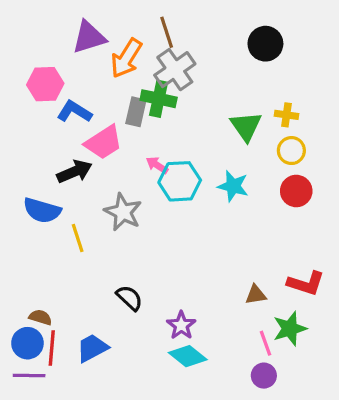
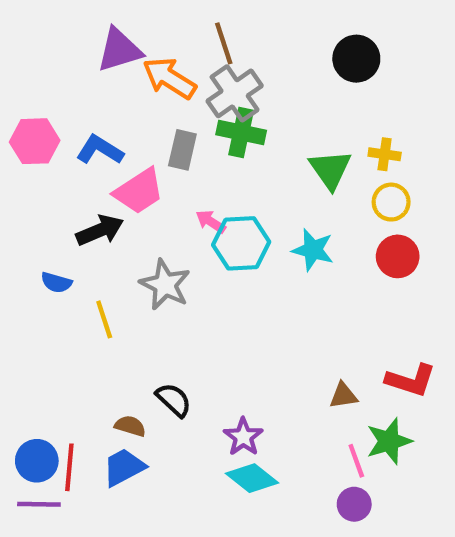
orange arrow: (126, 58) -> (169, 78), turned 90
pink hexagon: (45, 84) -> (35, 141), moved
green cross: (159, 99) -> (241, 133), moved
blue semicircle: (42, 210) -> (56, 282), size x0.6
brown semicircle: (40, 317) -> (130, 426), moved

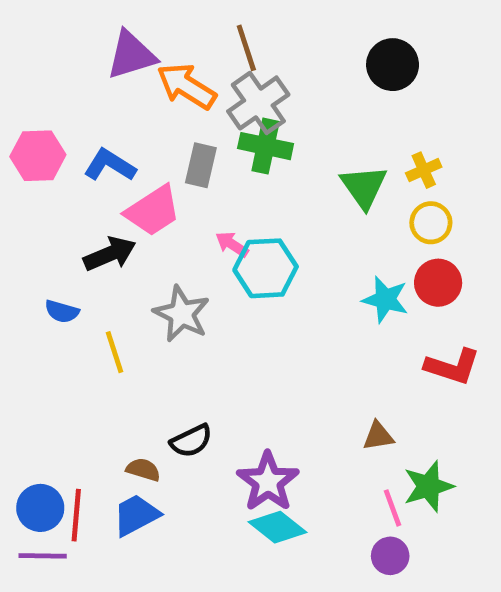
yellow cross: (385, 154) -> (424, 170), turned -32
cyan star: (313, 250) -> (385, 299), moved
red L-shape: (411, 380) -> (452, 367), moved
black semicircle: (174, 400) -> (191, 441), turned 111
purple star: (243, 437) -> (268, 482), size x1.4

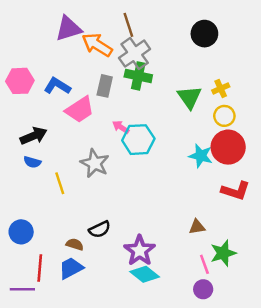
black arrow: (110, 254) -> (34, 136), moved
red circle: (438, 283) -> (228, 147), size x1.4
blue circle: (40, 508) -> (21, 232), moved

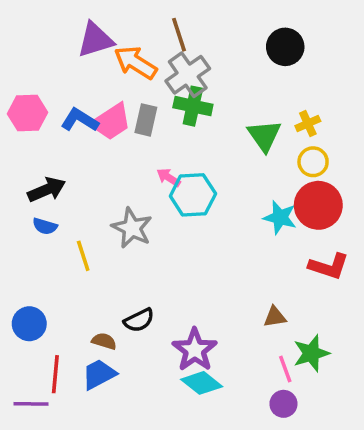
pink trapezoid: (80, 110) -> (111, 122), moved

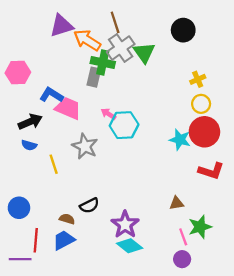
green cross: (193, 106) -> (103, 63), moved
blue L-shape: (80, 120) -> (51, 95), moved
pink trapezoid: (111, 122) -> (68, 108), moved, turned -124
green triangle: (264, 136) -> (144, 52), moved

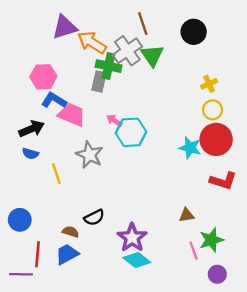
brown line: (115, 22) -> (143, 24), moved
pink hexagon: (18, 73) -> (43, 77), moved
purple circle: (182, 259) -> (217, 274), moved

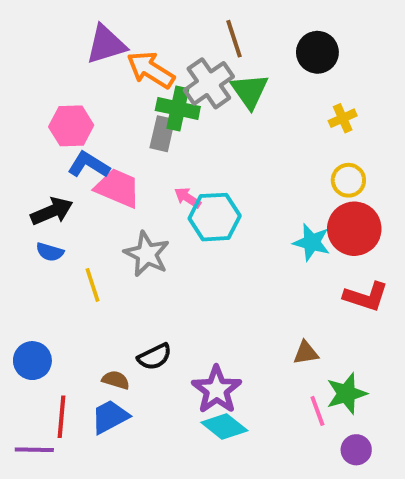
yellow cross: (209, 84) -> (343, 118), moved

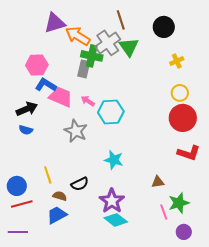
pink arrow: (188, 198) -> (88, 101), moved
cyan star: (312, 242) -> (114, 160), moved
yellow line: (93, 285) -> (48, 175), moved
red line: (61, 417) -> (22, 204), moved, turned 70

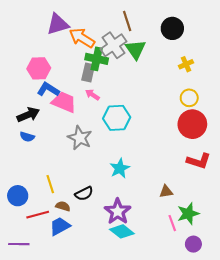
pink arrow: (88, 101) -> (92, 95), moved
cyan star: (114, 160) -> (120, 168), turned 30
red line: (22, 204) -> (38, 215), moved

